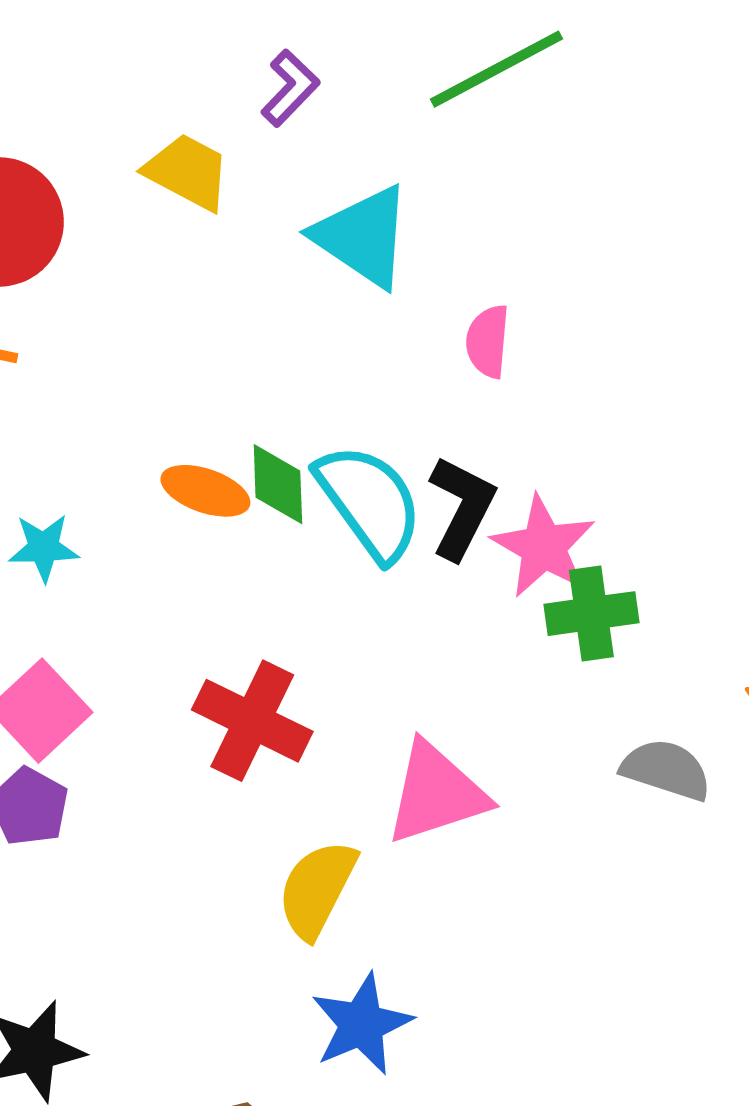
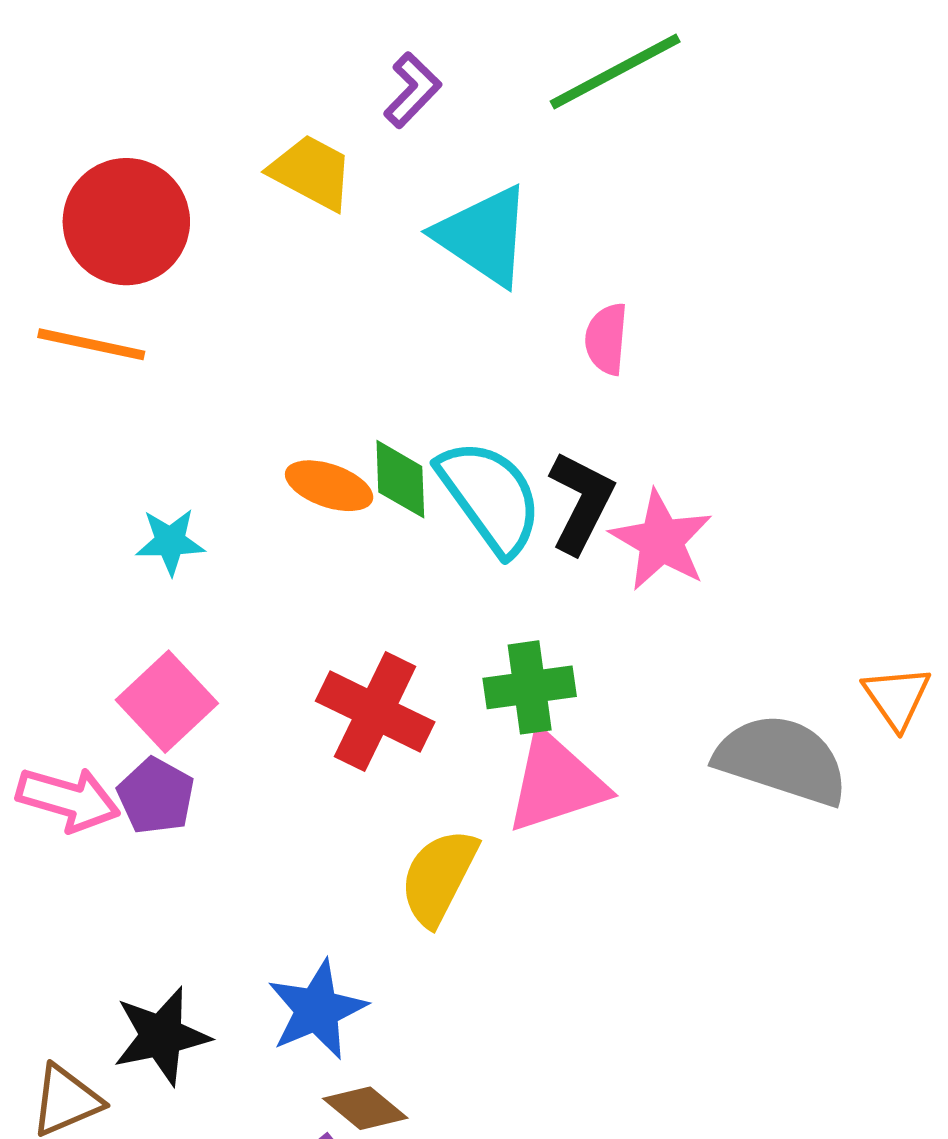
green cross: (591, 614) -> (530, 687), moved
gray semicircle: (666, 770) -> (782, 760), size x1.5
blue star: (362, 1024) -> (317, 1010), moved

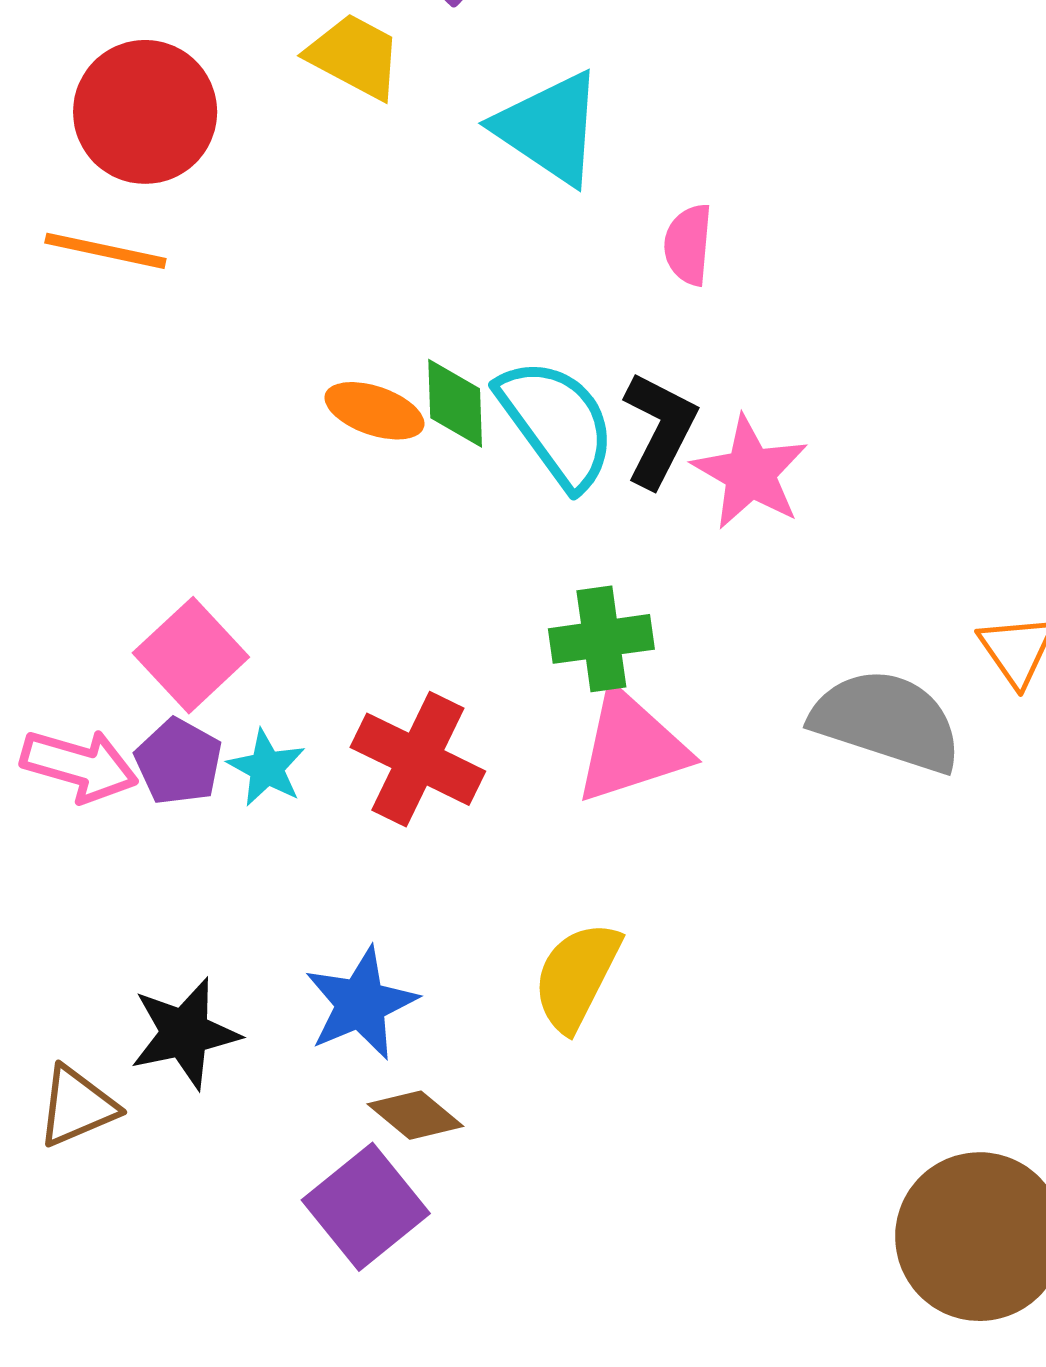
cyan star: (170, 542) -> (267, 768), moved, turned 30
red cross: (375, 712) -> (418, 759), moved
yellow semicircle: (439, 877) -> (577, 976), moved

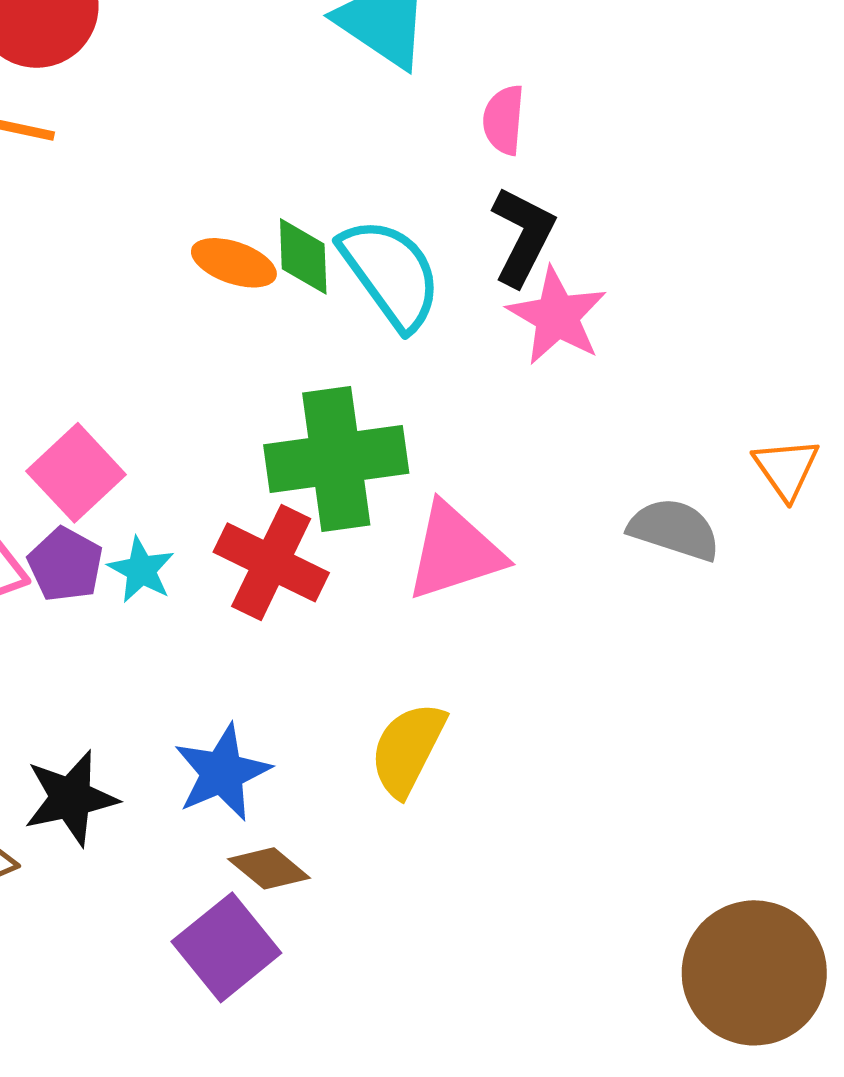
black L-shape: (660, 429) -> (523, 236), moved
green cross: (601, 639) -> (336, 459), moved, size x1.6
gray semicircle: (887, 721) -> (674, 529), size x0.7

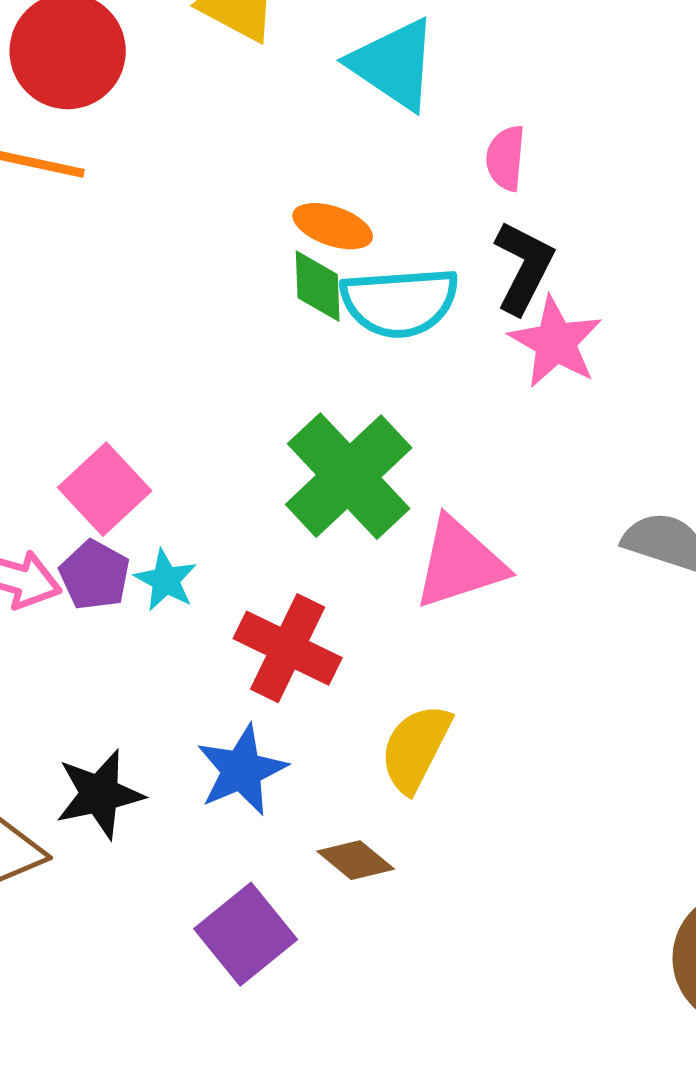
orange ellipse: (234, 263) -> (333, 226), moved
cyan semicircle: (391, 273) -> (400, 302), turned 122
green cross: (336, 459) -> (349, 476), turned -35
red cross: (271, 562) -> (288, 648), moved
brown diamond: (269, 868) -> (356, 860), moved

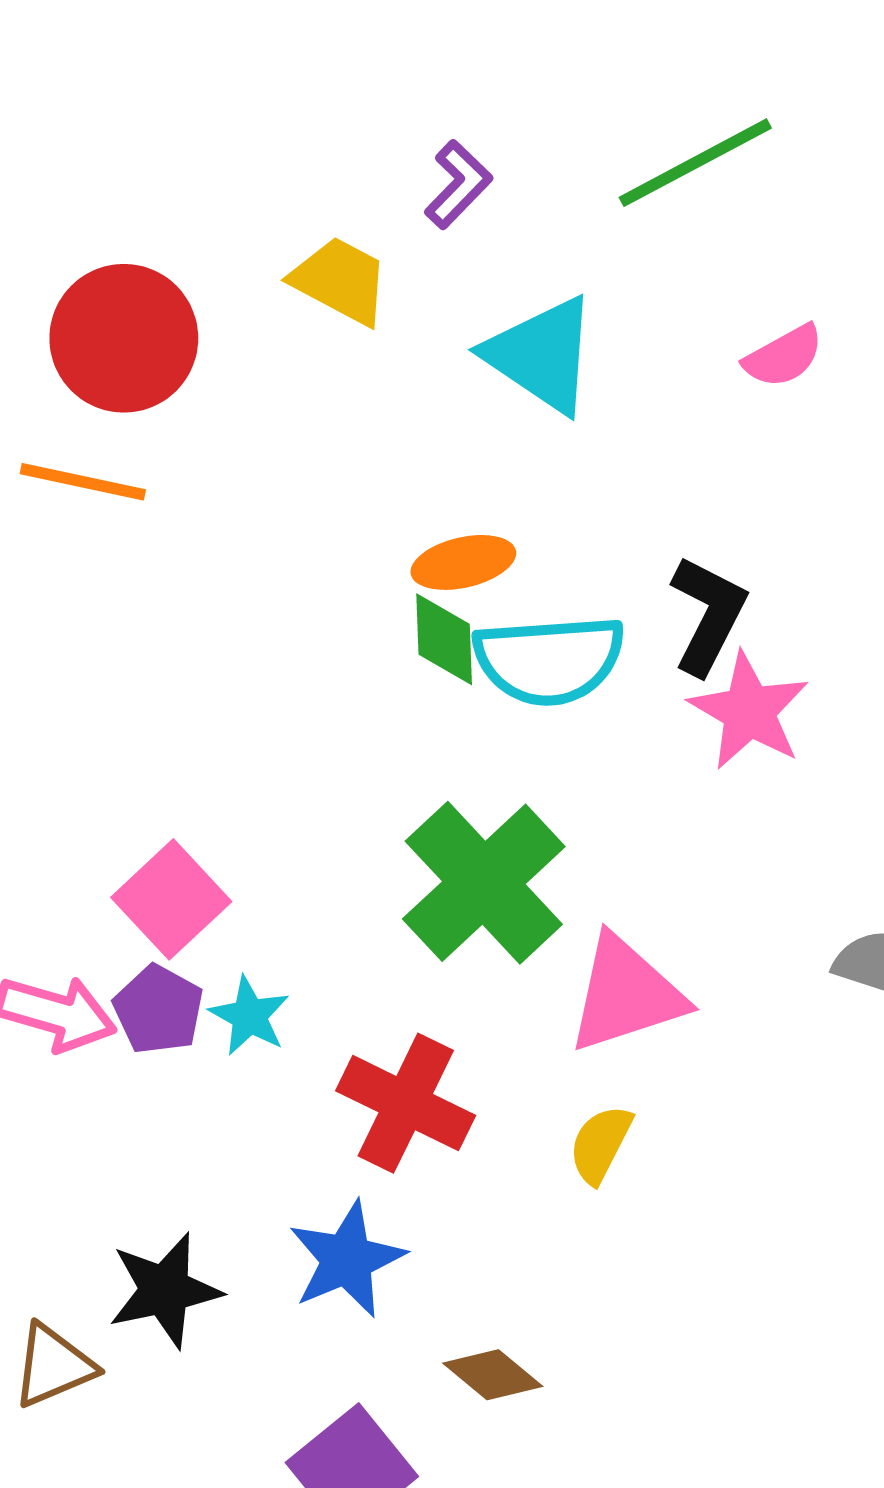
pink semicircle: (506, 158) -> (784, 356), moved, turned -124
orange ellipse: (333, 226) -> (463, 562), turned -32
yellow semicircle: (416, 748) -> (600, 1144), moved, size x0.7

